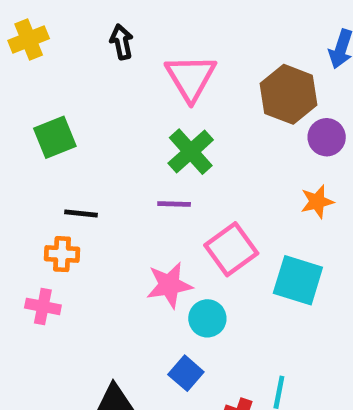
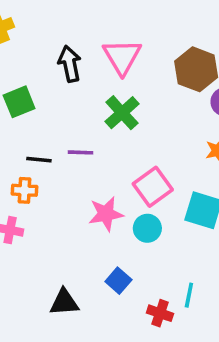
black arrow: (122, 42) -> (70, 64), moved, size x1.4
purple line: (174, 204) -> (81, 152), moved
cyan circle: (207, 318) -> (147, 228), moved

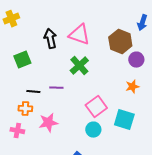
pink triangle: (122, 57) -> (79, 35), turned -40
pink star: (106, 214) -> (48, 123), moved

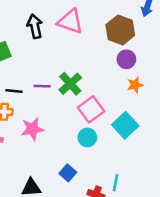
purple circle: (136, 60) -> (126, 59), moved
green cross: (79, 66) -> (70, 84), moved
cyan square: (124, 120) -> (125, 125), turned 30

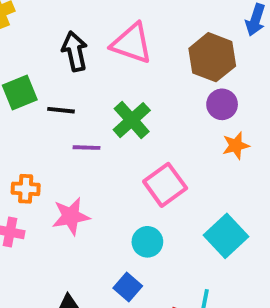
green cross: (70, 84) -> (132, 120), moved
black line: (14, 91) -> (61, 110), moved
cyan square: (125, 125) -> (226, 236), moved
cyan circle: (87, 137) -> (147, 242), moved

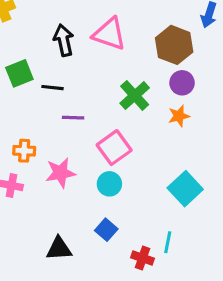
green cross: (132, 120) -> (135, 95), moved
orange star: (236, 146) -> (179, 116), moved
pink square: (165, 185) -> (114, 148), moved
cyan circle: (147, 242) -> (109, 184), moved

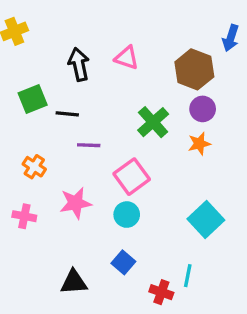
pink triangle: (109, 34) -> (127, 58), size x0.7
orange cross: (24, 151) -> (34, 167), moved, turned 30

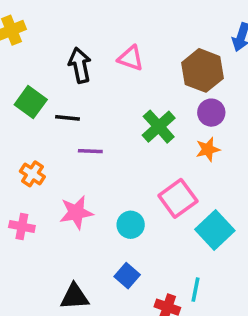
green square: (33, 99) -> (31, 102), turned -32
pink square: (132, 177) -> (178, 198), moved

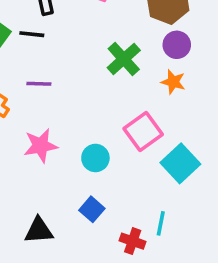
black line: (68, 118) -> (32, 34), moved
orange star: (208, 149) -> (173, 82), turned 30
purple line: (90, 151) -> (39, 84), moved

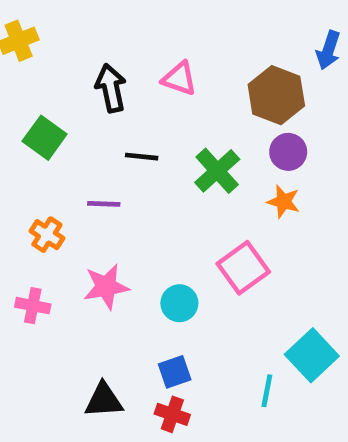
black line: (32, 34) -> (142, 157), moved
cyan square: (180, 163) -> (312, 355), moved
blue square: (92, 209) -> (175, 372), turned 30
red cross: (133, 241) -> (172, 414), moved

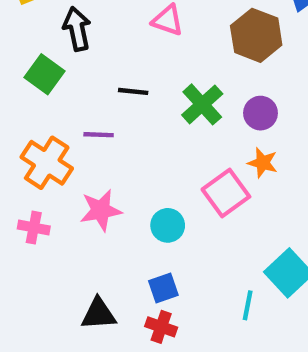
black arrow: (111, 88) -> (77, 29), moved
purple circle: (288, 152) -> (261, 113), moved
orange star: (283, 202) -> (263, 163), moved
orange cross: (47, 235) -> (47, 163), size x1.6

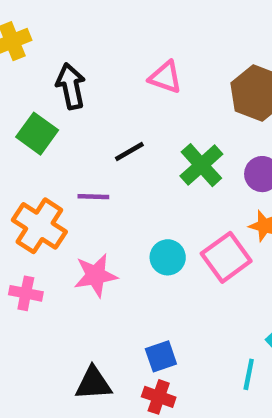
black line: (133, 91) -> (129, 152), turned -36
cyan circle: (168, 225) -> (168, 257), moved

